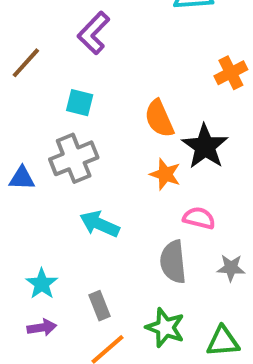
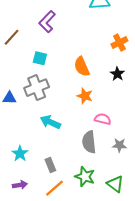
black star: (205, 146) -> (117, 74), moved, size x0.6
purple arrow: (42, 328) -> (20, 185), moved
green triangle: (223, 341) -> (115, 184), turned 42

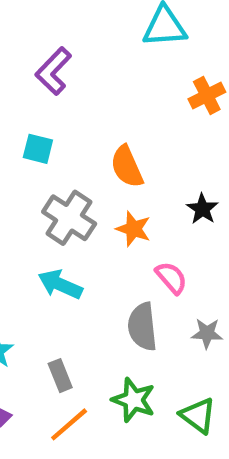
orange cross: (119, 43) -> (207, 95), moved
black star: (117, 74) -> (202, 209), moved
gray cross: (37, 88) -> (69, 218), moved, turned -35
pink semicircle: (103, 119) -> (171, 278), turned 35

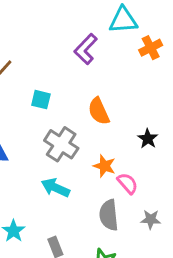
purple L-shape: (53, 71) -> (86, 49), moved
orange cross: (207, 95) -> (151, 48), moved
orange star: (134, 229) -> (104, 166), moved

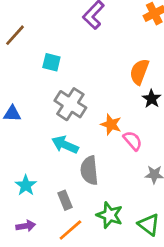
orange semicircle: (99, 111) -> (139, 72), moved, turned 45
gray semicircle: (109, 215) -> (89, 170), moved

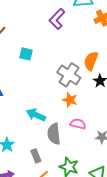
gray cross: (70, 104) -> (69, 75), moved
pink semicircle: (133, 141) -> (78, 124), moved, turned -35

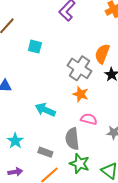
gray semicircle: (54, 134) -> (72, 139), moved
gray rectangle: (36, 156) -> (45, 152), turned -48

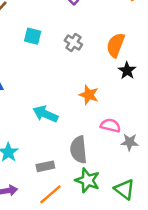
gray cross: (79, 68) -> (73, 43), moved, size x0.6
pink semicircle: (89, 119) -> (110, 125), moved
gray rectangle: (45, 152) -> (45, 166), turned -32

